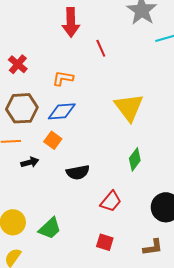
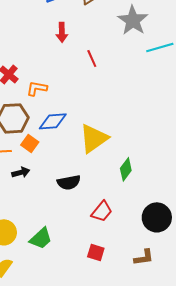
red arrow: (71, 22) -> (62, 32), size x0.7
orange L-shape: (63, 78) -> (37, 88), moved
yellow triangle: (129, 107) -> (94, 138), moved, turned 32
orange square: (53, 140) -> (30, 143), moved

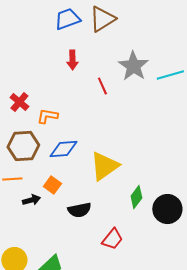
gray star: (133, 20) -> (133, 66), moved
orange square: (30, 143) -> (52, 185), moved
black circle: (157, 217) -> (167, 209), moved

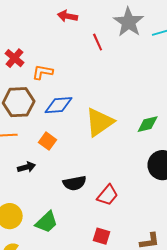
red arrow: (72, 60) -> (68, 16), turned 102
green diamond: (136, 197) -> (148, 124), moved, turned 40
black arrow: (31, 200) -> (27, 167), moved
black semicircle: (79, 210) -> (75, 183), moved

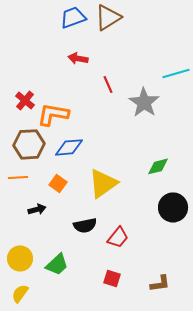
gray star: (129, 22) -> (144, 102), moved
orange L-shape: (43, 72) -> (53, 114), size x1.5
yellow triangle: (100, 122) -> (103, 183), moved

